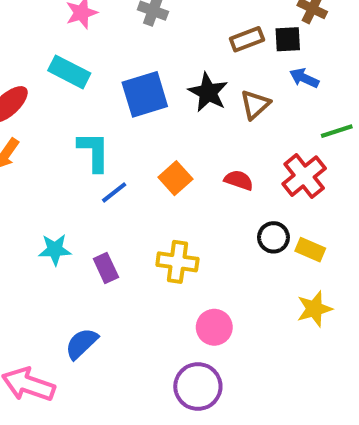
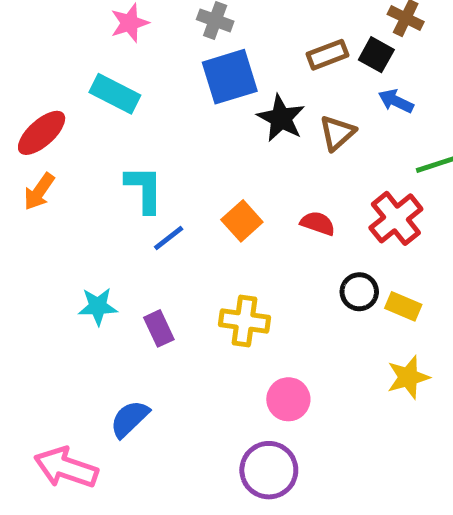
black square: (288, 39) -> (376, 55), turned 32
blue square: (145, 94) -> (230, 77), moved

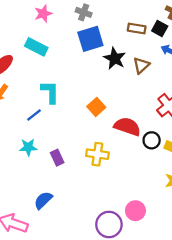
brown rectangle: (327, 55) -> (137, 28), turned 30
red semicircle: (318, 223) -> (127, 126), moved, size x1.6
blue line: (169, 238) -> (34, 115), moved
pink circle: (288, 399) -> (135, 211), moved

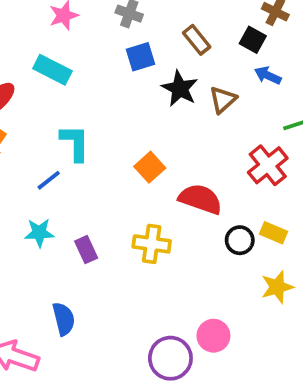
brown rectangle: (137, 28) -> (197, 40), moved, turned 42
blue square: (90, 39) -> (140, 57), size x0.7
black circle: (152, 140) -> (240, 240), moved
blue semicircle: (43, 200) -> (64, 319), turned 120

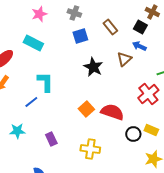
blue arrow: (268, 75) -> (139, 46), moved
black star: (180, 89) -> (93, 67), moved
orange square: (150, 167) -> (86, 109), moved
cyan star: (39, 233) -> (17, 131), moved
yellow cross: (152, 244) -> (90, 149), moved

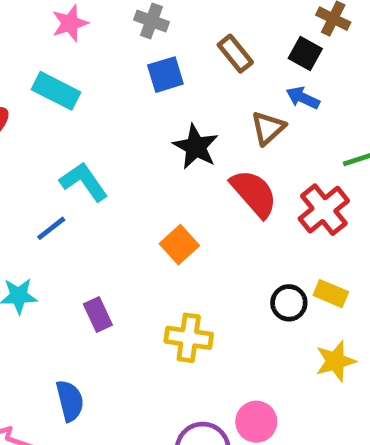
cyan L-shape: (45, 82) -> (84, 182), turned -35
red semicircle: (112, 112) -> (254, 193), moved, turned 30

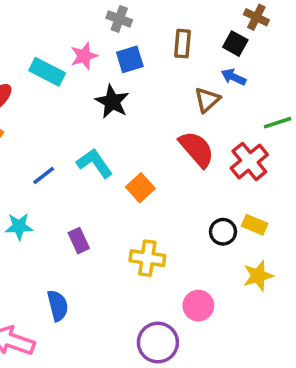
pink star: (70, 23) -> (84, 56), moved
brown rectangle: (235, 54) -> (183, 44), turned 44
black star: (196, 147) -> (112, 102), moved
cyan L-shape: (84, 182) -> (95, 163), moved
pink circle: (256, 422) -> (198, 306), moved

